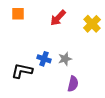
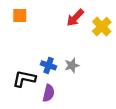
red arrow: (58, 18) -> (75, 18), moved
purple semicircle: (73, 84) -> (49, 93), moved

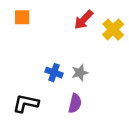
black L-shape: (24, 79) -> (26, 103), moved
purple semicircle: (49, 93) -> (75, 103), moved

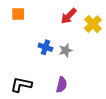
blue cross: (54, 73) -> (45, 47), moved
gray star: (80, 73) -> (66, 50), moved

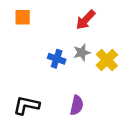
yellow cross: (93, 24) -> (107, 60), moved
gray star: (66, 50) -> (82, 52), moved

